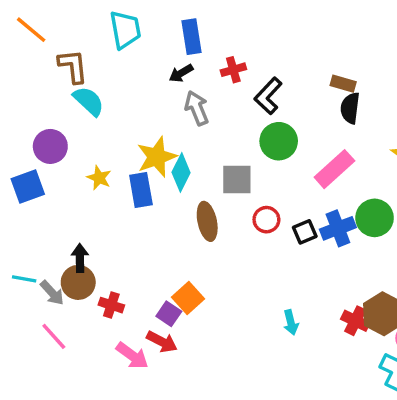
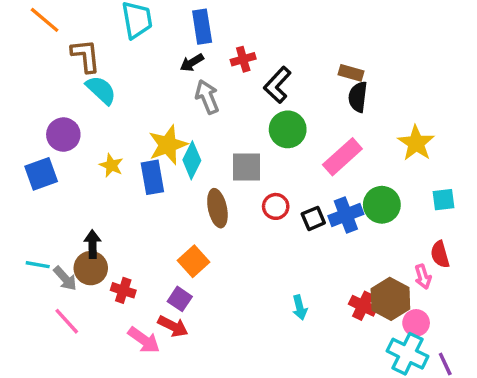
orange square: (188, 298) -> (193, 261), moved

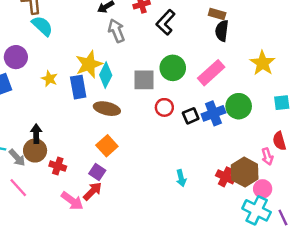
green circle: (288, 129) -> (173, 68), moved
brown ellipse: (217, 208) -> (107, 109), moved, turned -65
red arrow: (173, 326) -> (93, 191), turned -72

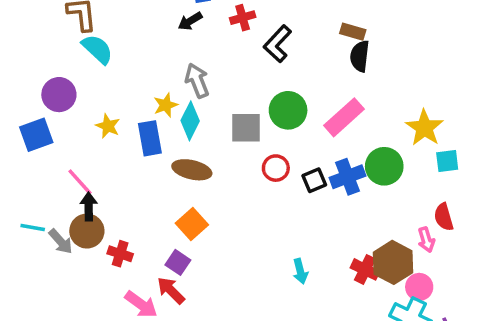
gray arrow: (116, 31) -> (197, 81), moved
yellow star: (263, 63) -> (424, 128), moved
yellow star: (89, 64) -> (166, 105), size x0.6
pink line: (18, 188) -> (80, 182), moved
red arrow: (93, 191) -> (171, 290), turned -90

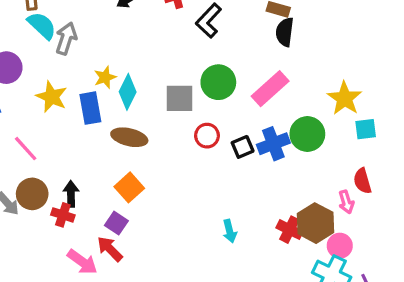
gray arrow: (197, 81) -> (66, 38), moved, turned 40
yellow star: (108, 126) -> (52, 97), size x1.4
black arrow: (89, 206) -> (71, 194), moved

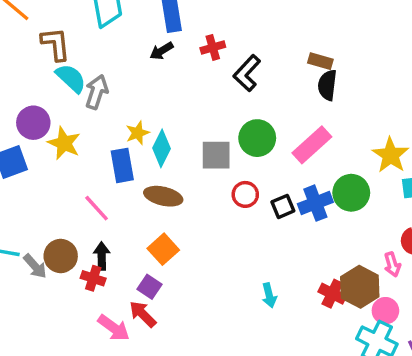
yellow star: (52, 97) -> (64, 143), moved
pink line: (26, 149) -> (97, 208), moved

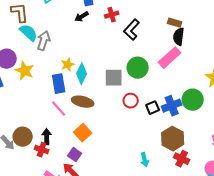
pink rectangle: (312, 145) -> (170, 58), moved
pink line: (97, 208) -> (59, 109), moved
brown hexagon: (360, 287) -> (173, 139), moved

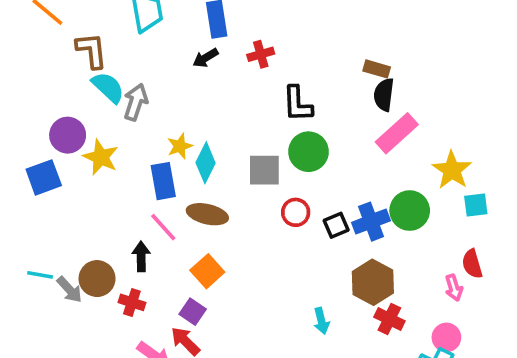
black L-shape: (132, 30) -> (297, 104), moved, turned -45
pink rectangle: (170, 58) -> (397, 133), moved
black arrow: (47, 137) -> (141, 256), moved

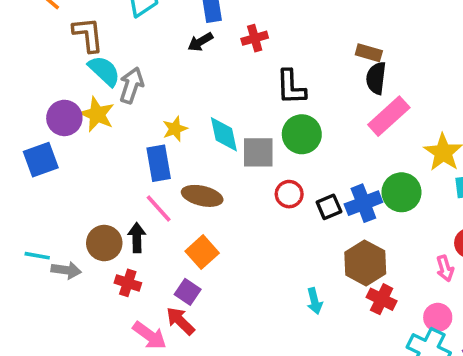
yellow star: (101, 157) -> (97, 114), moved
cyan diamond: (206, 163) -> (224, 134), moved, turned -39
brown circle: (97, 279) -> (104, 243), moved
gray arrow: (69, 290) -> (66, 270), turned -40

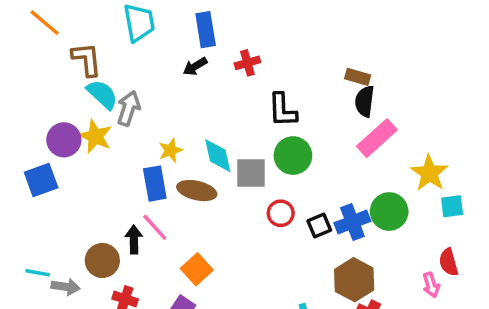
brown ellipse: (202, 196) -> (197, 191), moved
black arrow: (137, 238) -> (134, 239), moved

